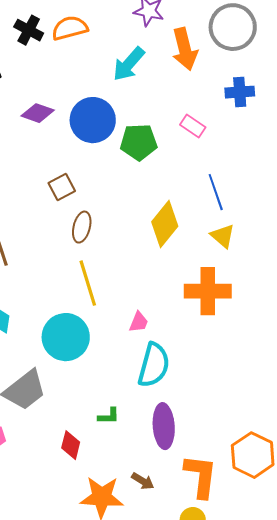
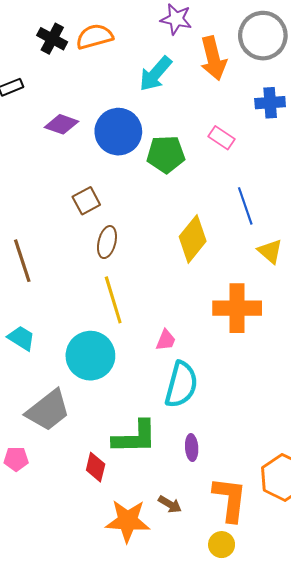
yellow triangle: (223, 236) -> (270, 251), moved
green L-shape: (109, 416) -> (135, 437), size x2.0
purple ellipse: (164, 426) -> (192, 448), size x0.6

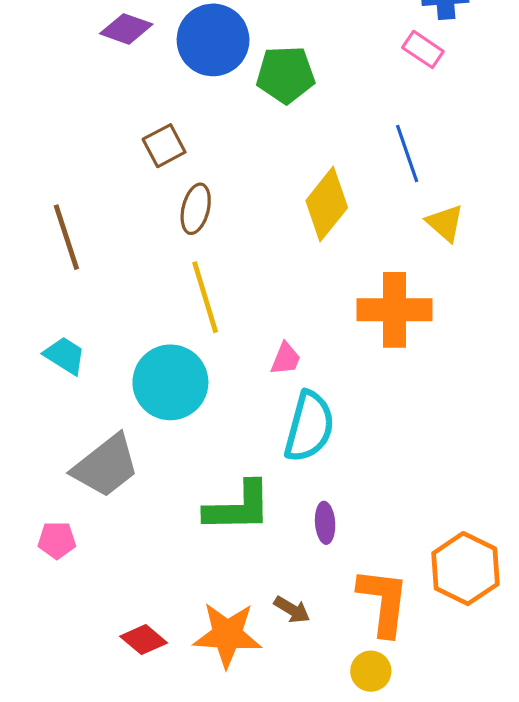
pink rectangle: (222, 138) -> (423, 49), moved
red diamond: (96, 467) -> (144, 640), moved, turned -64

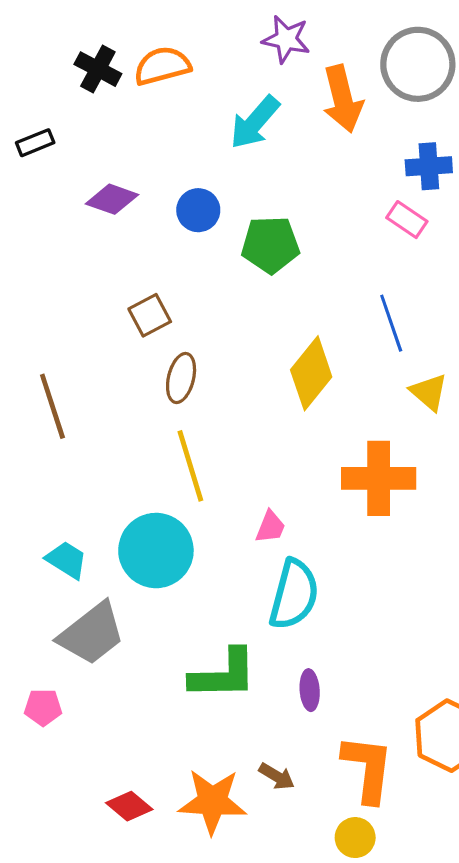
blue circle: (213, 40) -> (198, 210), size x0.6
cyan trapezoid: (65, 356) -> (67, 560), moved

